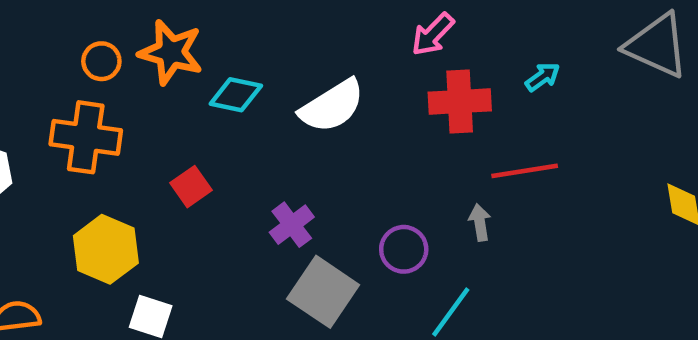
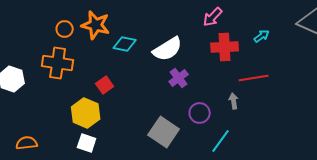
purple cross: (292, 225) -> (179, 78), moved
yellow hexagon: (106, 249) -> (86, 113), moved

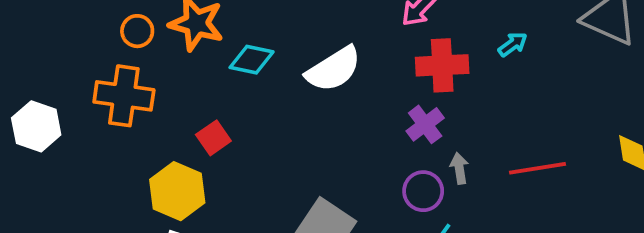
purple cross: (179, 78) -> (425, 124), moved
red line: (254, 78) -> (537, 168), moved
purple circle: (200, 113) -> (423, 191), moved

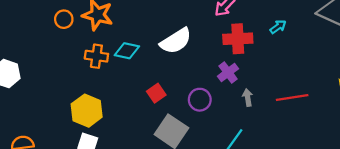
cyan diamond: (252, 60) -> (127, 51), moved
orange cross: (124, 96) -> (96, 56), moved, size x0.7
red square: (213, 138) -> (156, 93), moved
purple circle: (423, 191) -> (200, 100), moved

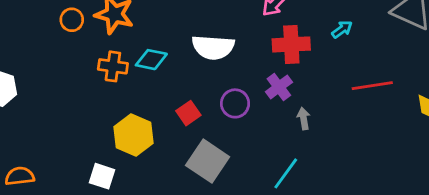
white semicircle: (176, 41) -> (213, 47), turned 36
red line: (292, 97) -> (372, 86), moved
purple circle: (200, 100) -> (235, 103), moved
yellow hexagon: (87, 111) -> (134, 135), moved

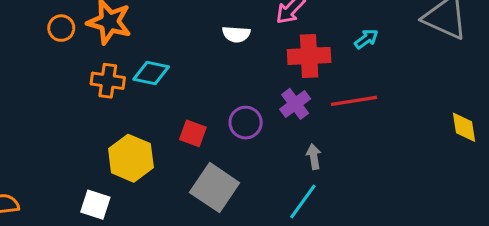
white semicircle: (213, 47) -> (236, 34), moved, size x0.6
red line: (372, 86) -> (354, 101), moved
red square: (188, 113) -> (193, 133), turned -35
gray arrow: (304, 119) -> (314, 157), moved

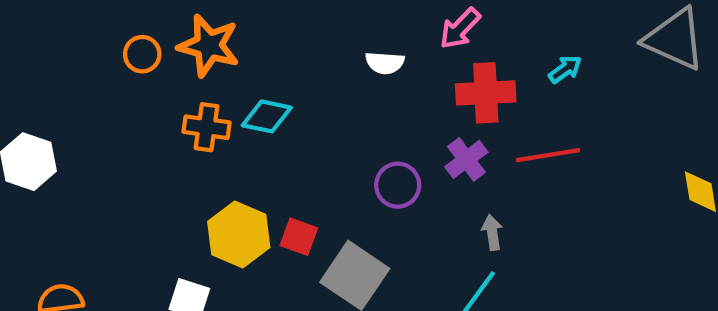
red square: (193, 133) -> (299, 237), moved

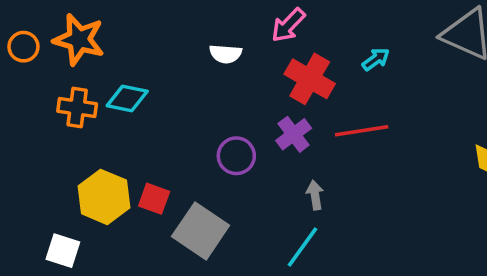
red cross: (486, 93) -> (310, 79), turned 33

